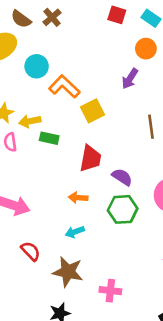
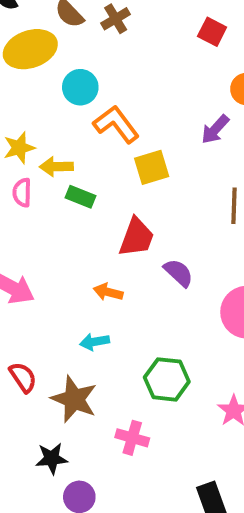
green hexagon: (123, 209) -> (167, 379), moved
red semicircle: (31, 251) -> (23, 377), moved

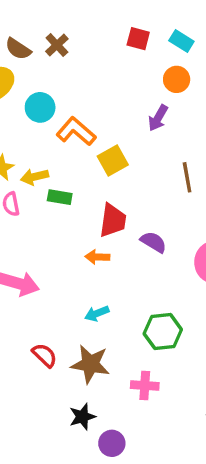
orange arrow: (108, 292) -> (97, 257), moved

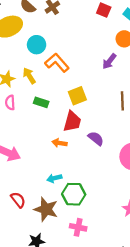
yellow square: (113, 160) -> (77, 96), moved
yellow arrow: (35, 177) -> (29, 76), moved, turned 63
green hexagon: (163, 332) -> (74, 194), moved

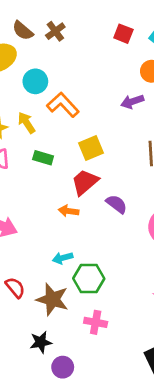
purple arrow: (109, 61) -> (132, 102), turned 35
red trapezoid: (72, 121) -> (85, 182), turned -145

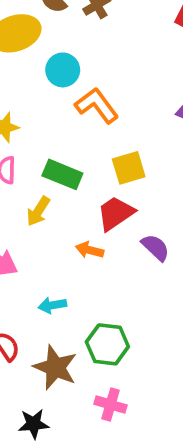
yellow arrow: (27, 123) -> (38, 211), moved, turned -120
green rectangle: (43, 158) -> (62, 174), size x1.4
cyan arrow: (63, 258) -> (52, 305), moved

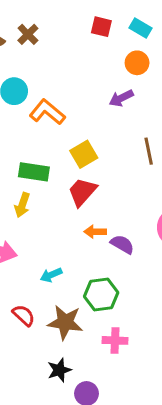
purple semicircle: (156, 247) -> (122, 244), moved
orange arrow: (89, 250) -> (95, 232), moved

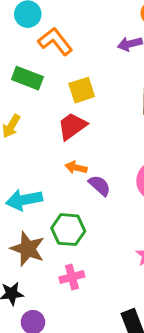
green rectangle: (34, 172) -> (27, 78), moved
cyan arrow: (51, 275) -> (24, 200), size x1.6
pink cross: (115, 340) -> (72, 277), turned -30

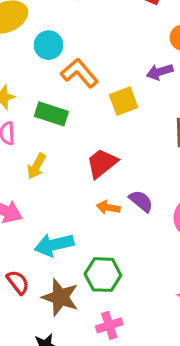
yellow square: (82, 90) -> (124, 101), moved
purple semicircle: (100, 185) -> (141, 201), moved

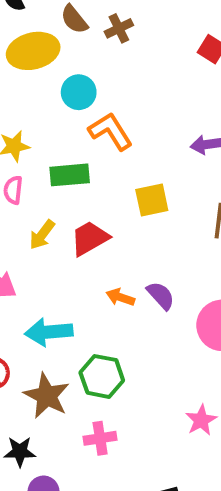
yellow square: (124, 101) -> (152, 200), moved
green rectangle: (51, 114) -> (70, 175), turned -32
red trapezoid: (102, 163) -> (90, 238), moved

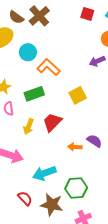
brown cross: (119, 28) -> (39, 16), size x1.5

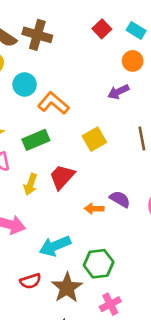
red square: (87, 14) -> (102, 29), turned 32
brown cross: (39, 16) -> (37, 35), turned -30
red semicircle: (25, 198) -> (30, 281), turned 119
brown star: (52, 205) -> (67, 288), turned 30

